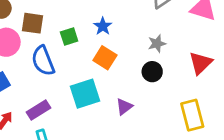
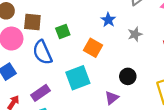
blue star: (103, 26) -> (108, 20), moved
black circle: (152, 72) -> (128, 76), moved
purple triangle: (124, 107) -> (112, 98), moved

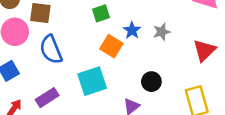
blue star: (108, 20) -> (132, 30), moved
green square: (63, 32) -> (101, 13), moved

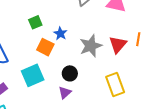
gray star: (162, 32) -> (91, 46), moved, size x1.6
black circle: (151, 82) -> (70, 73), moved

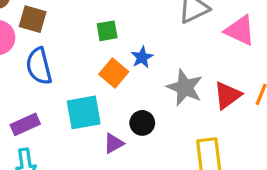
gray star: (91, 46) -> (185, 87), turned 30
purple triangle: (65, 93) -> (114, 143), moved

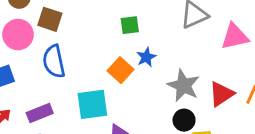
green square: (107, 31) -> (130, 25), moved
pink triangle: (240, 31) -> (235, 37), turned -40
black circle: (142, 123) -> (184, 120), moved

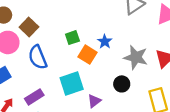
brown square: (50, 19) -> (29, 27), turned 36
green square: (130, 25) -> (72, 38), moved
black circle: (184, 120) -> (122, 84), moved

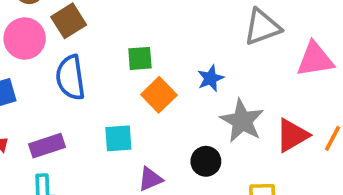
blue star: (105, 42) -> (210, 78), moved
cyan square: (72, 83) -> (118, 138), size x0.7

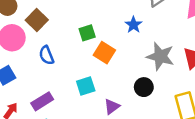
blue semicircle: (70, 78) -> (47, 55), size x0.7
blue star: (210, 78) -> (133, 25), moved

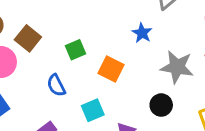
green square: (87, 33) -> (75, 50), moved
blue semicircle: (47, 55) -> (56, 85), moved

